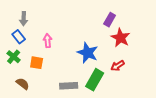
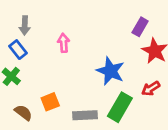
pink arrow: (48, 41) -> (64, 43), moved
orange square: (37, 63) -> (50, 102), moved, turned -32

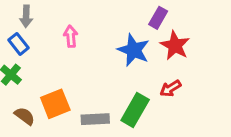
blue star: (111, 71) -> (134, 50), moved
orange square: (50, 102) -> (55, 104), size x1.4

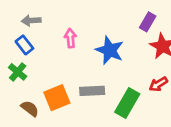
gray arrow: (26, 16) -> (31, 21), turned 84
blue star: (134, 50) -> (110, 50), moved
gray rectangle: (95, 119) -> (92, 91), moved

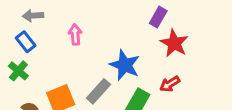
blue star: (110, 50) -> (125, 65), moved
gray rectangle: (92, 91) -> (98, 91), turned -45

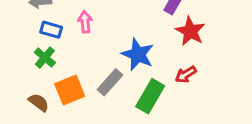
blue rectangle: (26, 42) -> (51, 30), moved, turned -36
green cross: (18, 71) -> (45, 58), moved

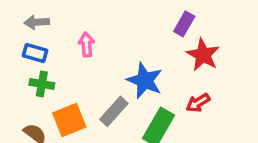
blue rectangle: (51, 30) -> (35, 53), moved
green cross: (45, 58) -> (42, 84), turned -30

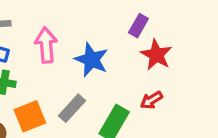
pink arrow: (86, 44) -> (46, 45), size x1.5
blue star: (145, 81) -> (91, 60), moved

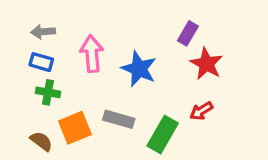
gray rectangle: (72, 108) -> (119, 119), turned 64

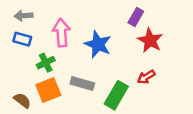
green cross: (48, 92) -> (46, 63), moved, turned -36

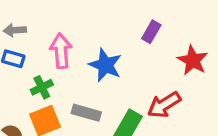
red star: (150, 40) -> (193, 60), moved
red arrow: (146, 77) -> (164, 105), size x1.5

